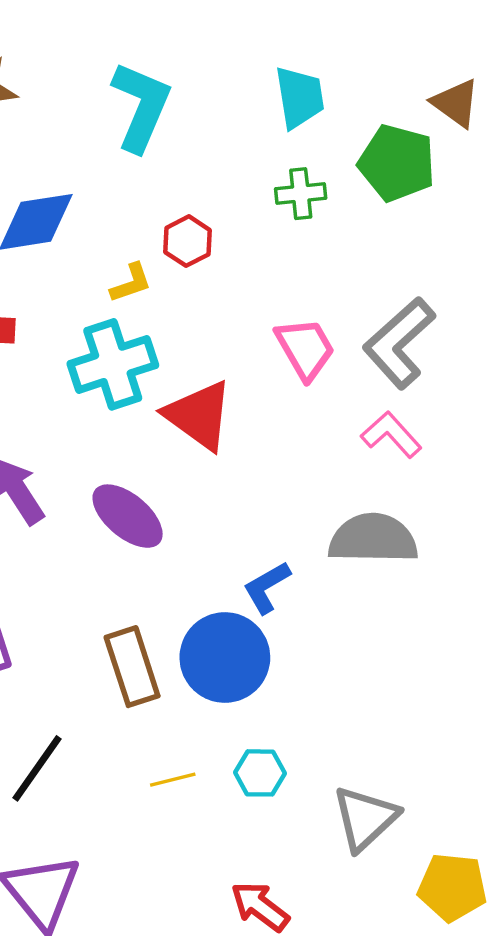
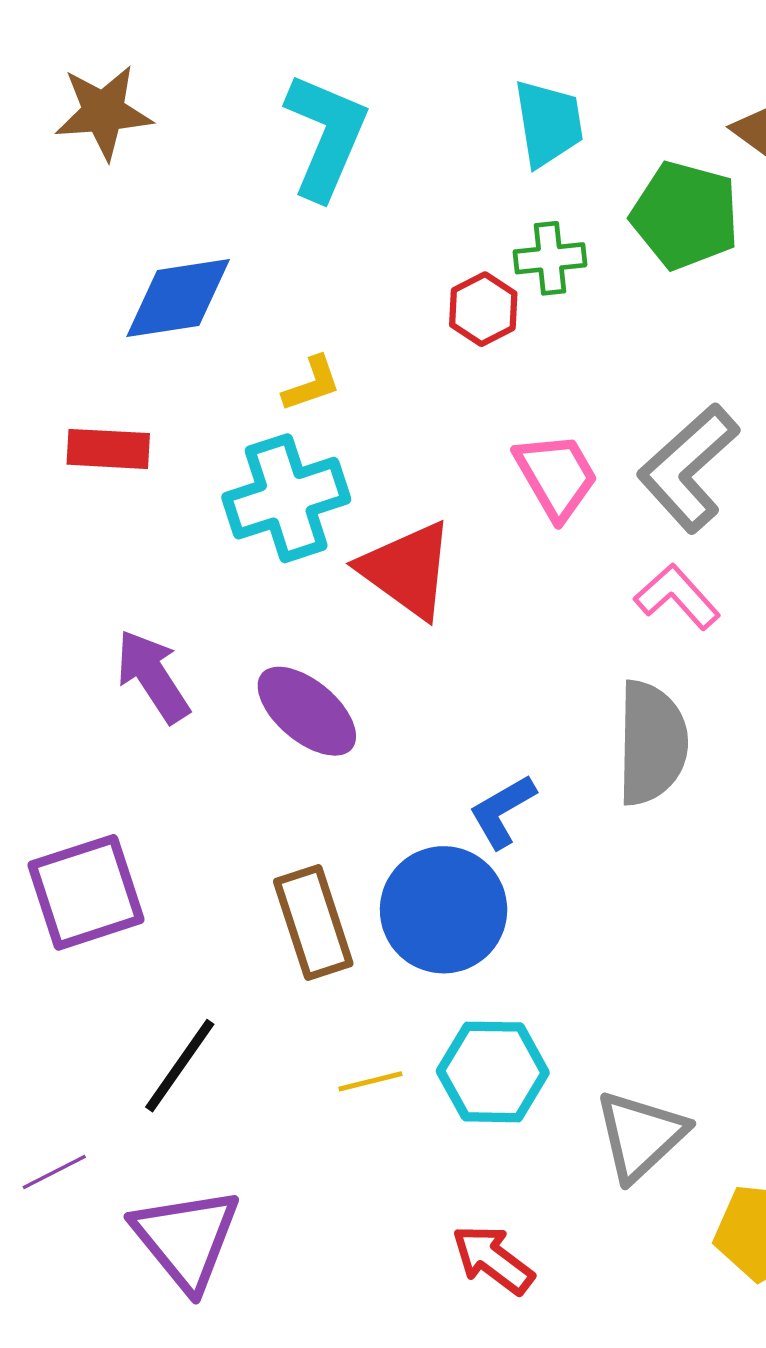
red hexagon: (188, 241) -> (483, 309), moved
gray semicircle: (373, 539) -> (652, 743), turned 90
cyan hexagon: (260, 773) -> (493, 1072), size x1.5

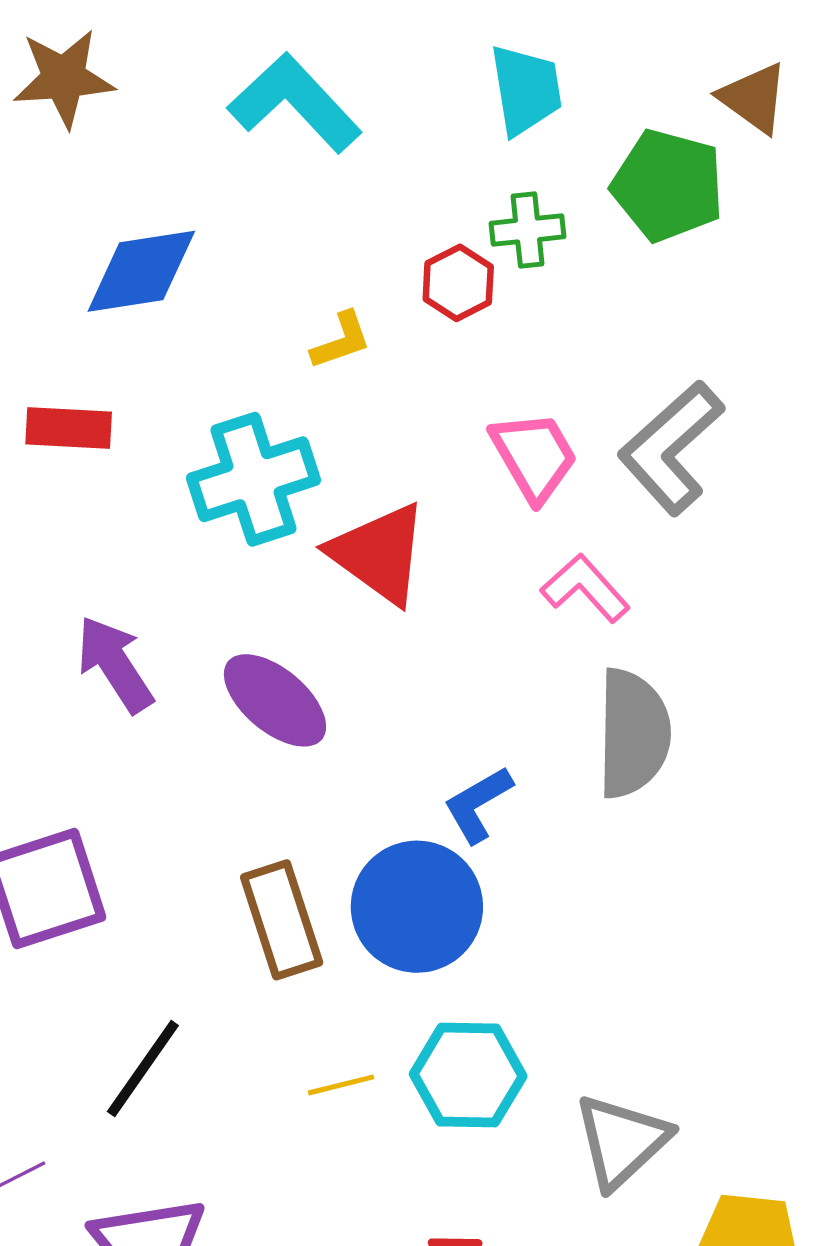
cyan L-shape: (326, 136) -> (295, 103), turned -66
yellow L-shape: (312, 384) -> (341, 341), moved
pink L-shape: (677, 597) -> (585, 588), moved

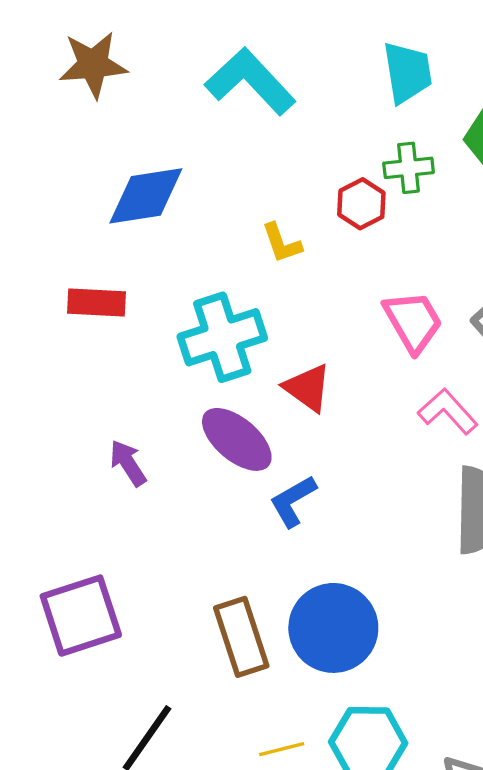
yellow L-shape: (341, 341) -> (282, 243), turned 90
red triangle: (379, 553) -> (308, 388), size x0.7
purple arrow: (115, 664) -> (128, 463), size x0.7
purple ellipse: (275, 700) -> (237, 439), moved
blue L-shape: (478, 804) -> (293, 501), moved

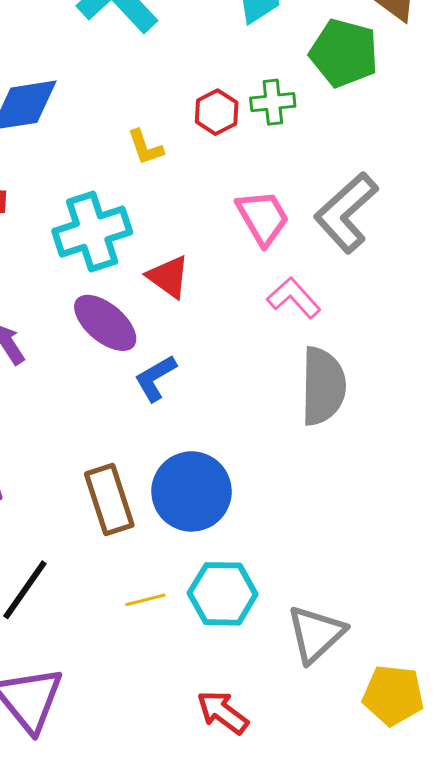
green cross: (409, 168) -> (273, 102), moved

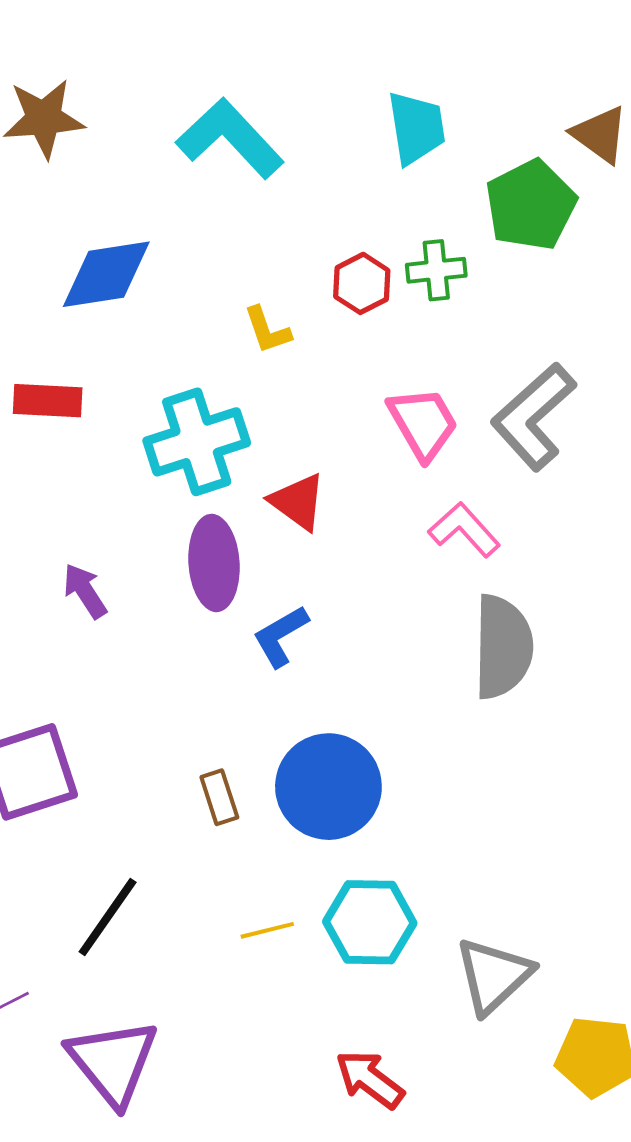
green pentagon: (344, 53) -> (531, 205), turned 30
purple ellipse: (105, 323) -> (214, 563), turned 46
brown rectangle: (109, 500) -> (219, 797), size x0.6

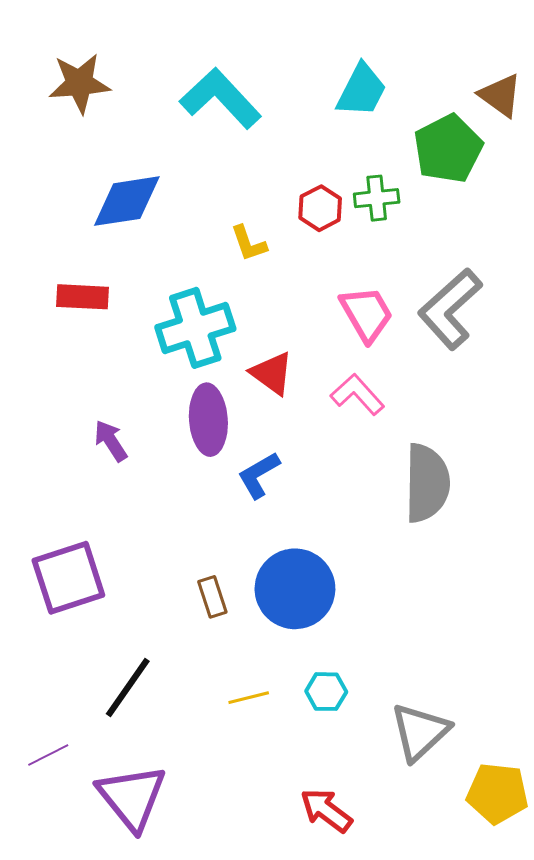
cyan trapezoid: (416, 128) -> (361, 90), turned 36
pink L-shape: (464, 530) -> (357, 394), moved
cyan hexagon: (370, 922) -> (326, 692), size x0.6

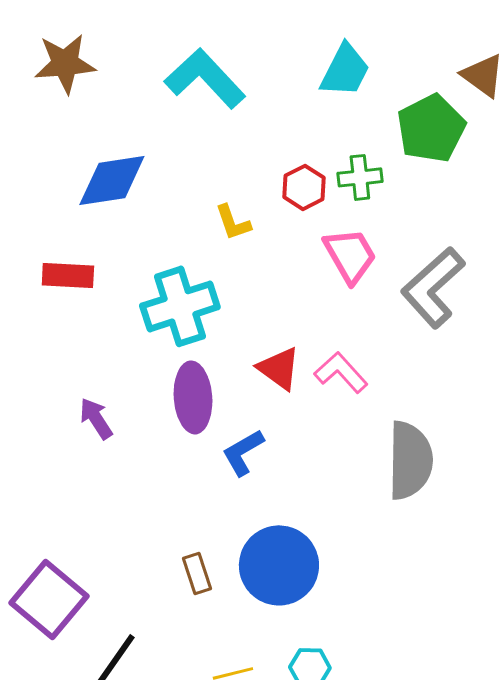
pink trapezoid: (366, 314) -> (350, 255), moved
red triangle: (272, 373) -> (279, 368), moved
purple square: (68, 578) -> (49, 599), moved, turned -32

